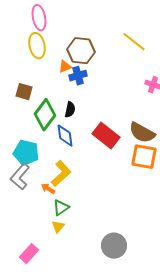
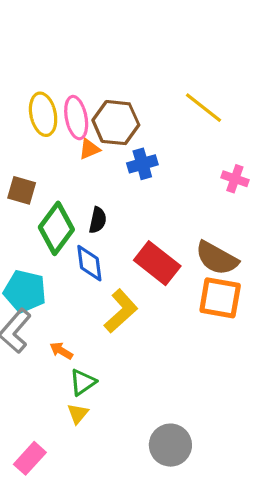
pink ellipse: (39, 18) -> (76, 118), moved
blue cross: (78, 76) -> (142, 164), moved
yellow L-shape: (61, 174) -> (121, 311), moved

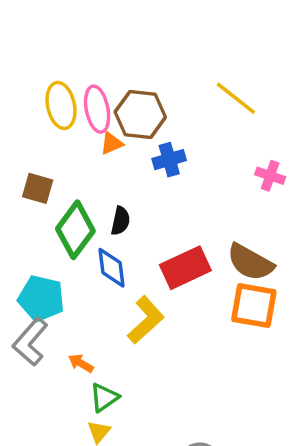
red rectangle: (157, 263) -> (185, 268), turned -63

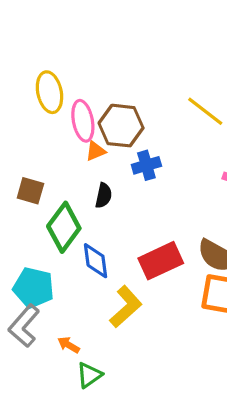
yellow ellipse: (61, 105) -> (49, 92), moved
black semicircle: (120, 221) -> (104, 195), moved

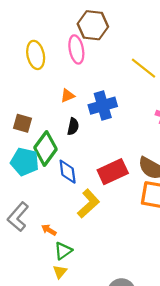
pink ellipse: (83, 121) -> (76, 49), moved
brown hexagon: (121, 126) -> (93, 25), moved
blue cross: (146, 165) -> (103, 106), size x1.4
cyan pentagon: (34, 288) -> (25, 162), moved

